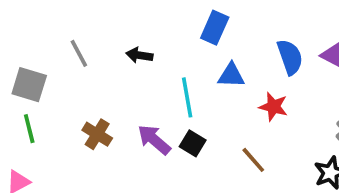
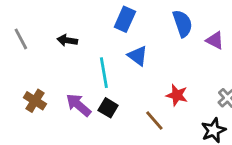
blue semicircle: (290, 57) -> (183, 23), moved
blue triangle: (231, 75) -> (138, 56), turned 35
red star: (273, 107) -> (177, 95), moved

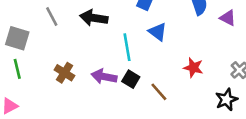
black arrow: (67, 40) -> (94, 18), size x1.5
purple arrow: (79, 105) -> (104, 77), turned -30
brown line: (154, 120) -> (159, 92), moved

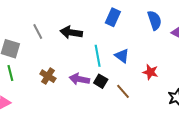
blue triangle: (158, 32) -> (122, 56), moved

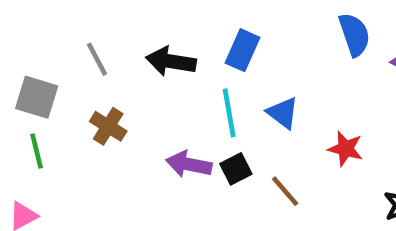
blue rectangle: (113, 17) -> (243, 50), moved
brown cross: (48, 76) -> (108, 126), moved
black square: (101, 81) -> (236, 169), turned 32

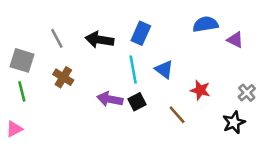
blue semicircle: (354, 35) -> (205, 24), turned -80
brown line: (285, 191) -> (177, 115), moved

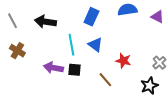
blue rectangle: (141, 33) -> (91, 17), moved
purple triangle: (235, 40) -> (157, 17), moved
black square: (137, 102) -> (74, 70), turned 32

